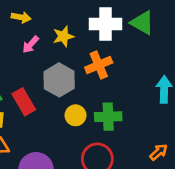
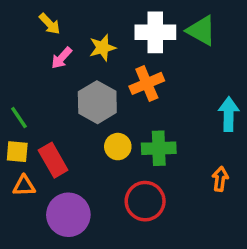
yellow arrow: (21, 17) -> (50, 24), turned 36
red rectangle: (24, 102) -> (53, 160), moved
orange arrow: (159, 152) -> (220, 179), moved, turned -42

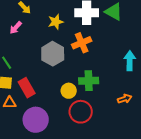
pink arrow: (62, 58) -> (16, 28), moved
yellow circle: (118, 147) -> (69, 91), moved
orange arrow: (220, 179) -> (125, 99), turned 64

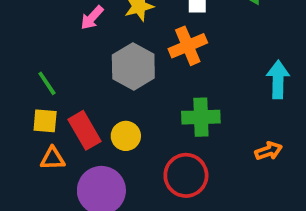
pink arrow: (16, 28) -> (92, 18), moved
yellow circle: (69, 91) -> (126, 136), moved

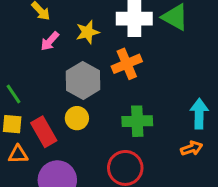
cyan arrow: (278, 80) -> (199, 114), moved
yellow circle: (126, 136) -> (77, 118), moved

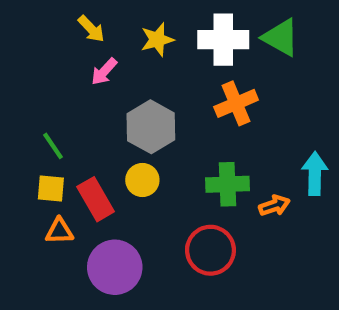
yellow star: (88, 32) -> (157, 40), moved
orange cross: (127, 64) -> (236, 103), moved
orange arrow: (192, 148) -> (274, 206), moved

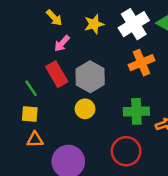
white cross: (223, 40) -> (134, 24), turned -32
red rectangle: (96, 199) -> (57, 74), moved

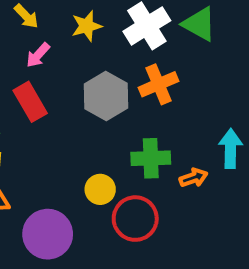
gray hexagon: (90, 77) -> (106, 96), moved
yellow circle: (85, 109) -> (100, 189), moved

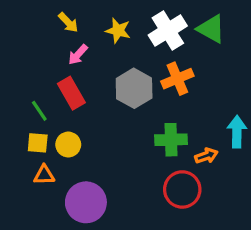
yellow star: (87, 26) -> (118, 31), turned 30
yellow circle: (100, 189) -> (68, 145), moved
red circle: (135, 219) -> (182, 189), moved

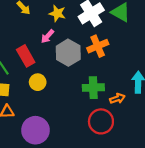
pink arrow: (78, 55) -> (47, 36), moved
yellow circle: (68, 145) -> (38, 82), moved

